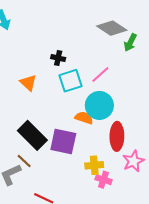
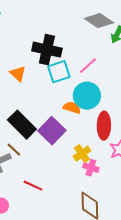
black cross: (58, 58) -> (47, 50), size x2.0
purple square: (63, 142) -> (52, 131), turned 32
yellow cross: (94, 165) -> (82, 154), turned -30

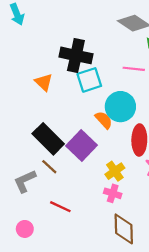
pink line: (88, 66) -> (134, 69), moved, turned 48
orange semicircle: (72, 108) -> (104, 120), turned 30
brown line: (14, 150) -> (49, 167), moved
pink cross: (91, 168) -> (113, 193), moved

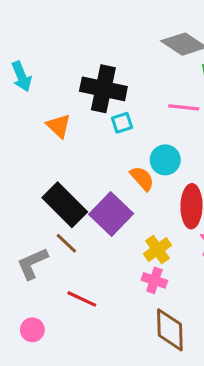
cyan arrow: (17, 14) -> (22, 76), moved
cyan square: (89, 80) -> (122, 123), size x0.6
cyan circle: (120, 107) -> (165, 160), size x0.7

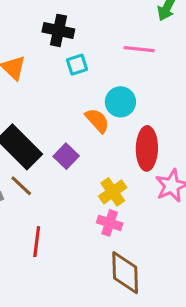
black cross: (103, 89) -> (58, 30), size x0.7
purple square: (111, 214) -> (66, 156), size x0.6
red line: (82, 299) -> (37, 242), turned 72

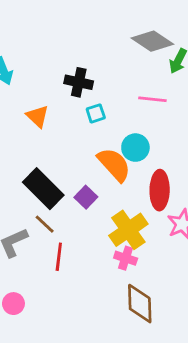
orange semicircle: (97, 121) -> (114, 165), size x1.5
yellow cross: (113, 192) -> (128, 230), size x1.5
red line: (37, 242) -> (59, 257), moved

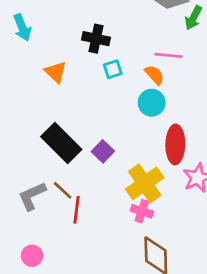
orange semicircle: (114, 165) -> (154, 75), moved, size x0.6
brown line: (45, 224) -> (63, 190), moved

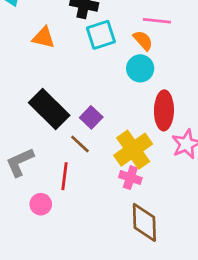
cyan square: (113, 69) -> (101, 35), size x1.5
orange triangle: (56, 72) -> (44, 38), turned -30
brown line: (63, 190) -> (80, 144), moved
pink circle: (32, 256) -> (41, 204), moved

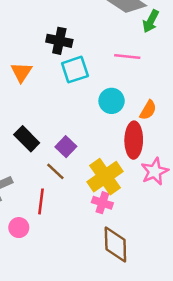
orange triangle: (44, 38) -> (21, 72), turned 50
orange semicircle: (143, 40) -> (148, 110), moved, turned 72
black rectangle: (49, 109) -> (27, 139), size x0.7

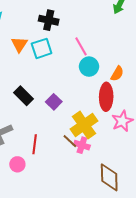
pink line: (127, 56) -> (81, 46), moved, turned 54
cyan square: (75, 70) -> (42, 48), moved
brown line: (55, 171) -> (70, 141), moved
brown diamond: (115, 245) -> (109, 177), moved

